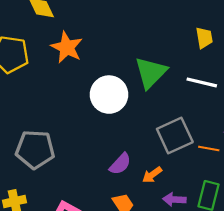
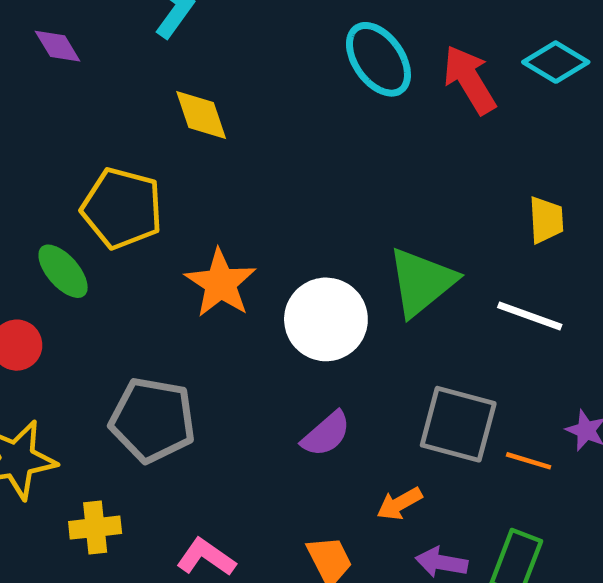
orange star: (67, 47) -> (220, 283), moved
gray square: (175, 135) -> (458, 424), turned 33
purple semicircle: (120, 164) -> (326, 434), moved

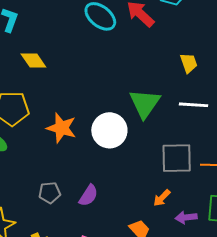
gray pentagon: (153, 420) -> (50, 193), size x0.6
purple semicircle: (326, 434) -> (88, 196), moved

